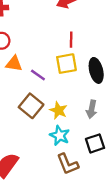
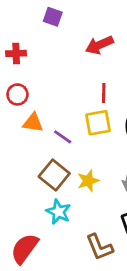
yellow star: (58, 110) -> (88, 181), turned 30
cyan star: (60, 135) -> (58, 212), moved

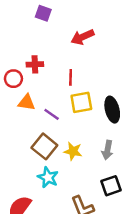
red cross: (16, 53) -> (35, 64), moved
red line: (104, 93) -> (71, 77), moved
yellow star: (88, 181) -> (73, 151), turned 30

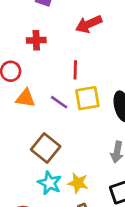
red cross: (35, 64) -> (36, 40), moved
purple line: (52, 114) -> (59, 102), moved
yellow star: (73, 151) -> (78, 183), moved

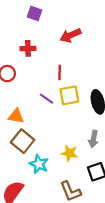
orange triangle: (25, 98) -> (16, 116), moved
brown square: (46, 148) -> (23, 141), moved
yellow star: (78, 183) -> (69, 153), moved

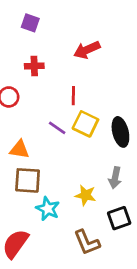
purple square: (35, 14) -> (30, 23), moved
yellow square: (69, 95) -> (85, 124), turned 36
brown square: (23, 141) -> (28, 180), turned -35

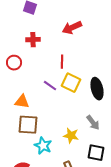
gray arrow: (115, 178) -> (93, 123), turned -49
black square: (119, 218) -> (96, 153), turned 30

